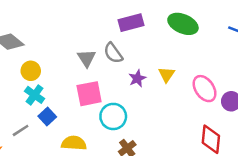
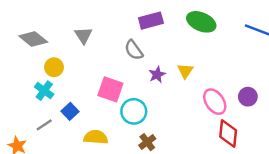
gray triangle: (87, 58) -> (83, 35), moved
pink ellipse: (205, 89) -> (215, 102), moved
pink square: (89, 94) -> (110, 89), turned 30
cyan cross: (35, 95) -> (44, 91), moved

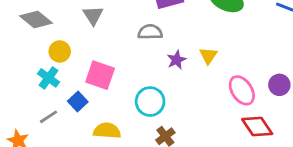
gray semicircle: (134, 50) -> (150, 32), turned 125
pink square: (110, 89) -> (100, 75), moved
red diamond: (228, 133) -> (257, 127), turned -40

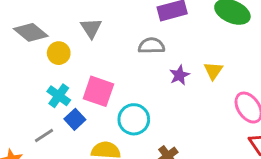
yellow circle: (60, 51) -> (59, 53), moved
cyan cross: (49, 78) -> (59, 96), moved
cyan circle: (150, 102) -> (134, 119), moved

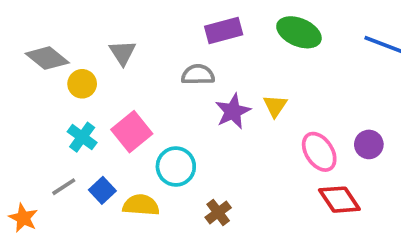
purple star: (179, 75) -> (233, 111), size x1.4
pink square: (98, 91) -> (132, 132), turned 32
blue square: (75, 119) -> (102, 190), moved

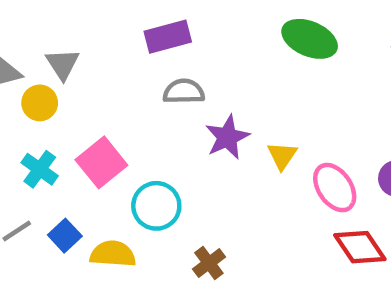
purple rectangle: (224, 30) -> (168, 37), moved
gray triangle: (123, 53) -> (63, 64), moved
yellow triangle: (275, 106) -> (282, 156), moved

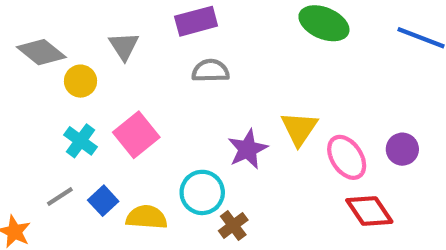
gray triangle: (63, 64) -> (124, 46), moved
purple star: (227, 137) -> (248, 149), moved
yellow triangle: (282, 156) -> (299, 128), size x1.4
cyan circle: (156, 206) -> (202, 192), moved

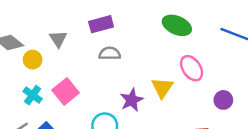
pink ellipse: (347, 157) -> (192, 68), moved

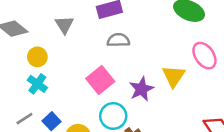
yellow circle: (33, 60) -> (37, 57), moved
pink square: (66, 91) -> (100, 80), moved

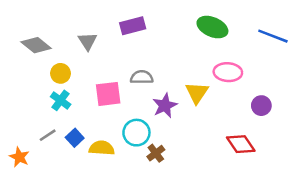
gray semicircle: (118, 40) -> (142, 77), moved
pink ellipse: (204, 56) -> (228, 72), turned -52
pink square: (100, 80) -> (108, 94), moved, turned 32

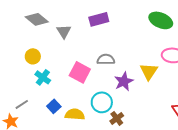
gray diamond: (36, 45) -> (37, 19), moved
yellow circle: (61, 73) -> (33, 56), moved
pink square: (108, 94) -> (80, 72), turned 35
gray line: (48, 135) -> (22, 104), moved

